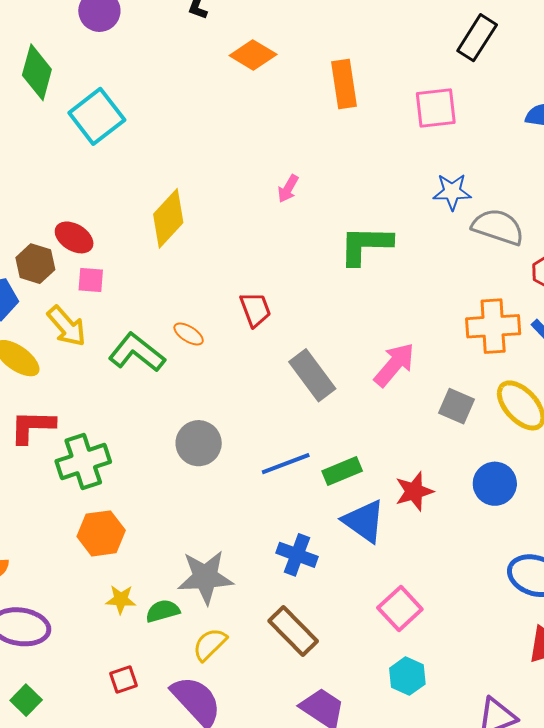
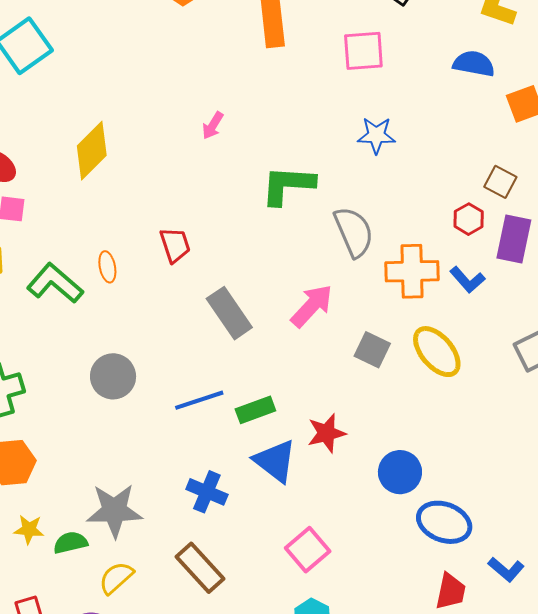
gray semicircle: (498, 227) -> (354, 232), moved, turned 46
orange ellipse: (189, 334) -> (107, 267), turned 44
blue circle: (495, 484) -> (400, 472), moved

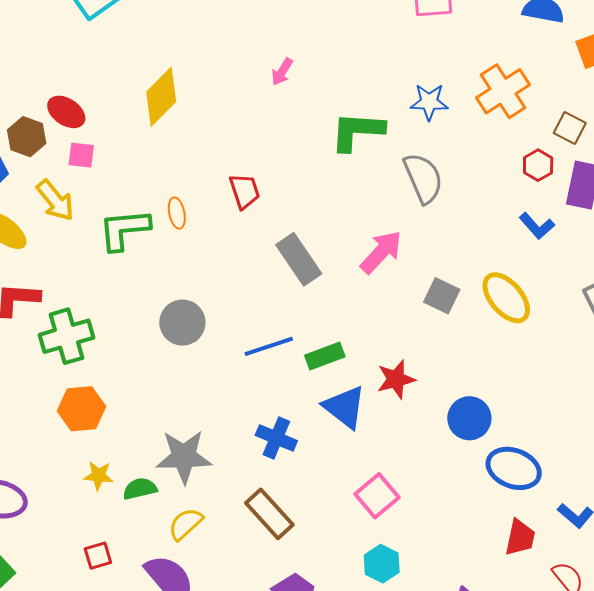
blue star: (376, 135) -> (429, 102), moved
orange cross: (412, 271) -> (503, 91), moved, turned -32
green L-shape: (55, 283) -> (124, 229), turned -46

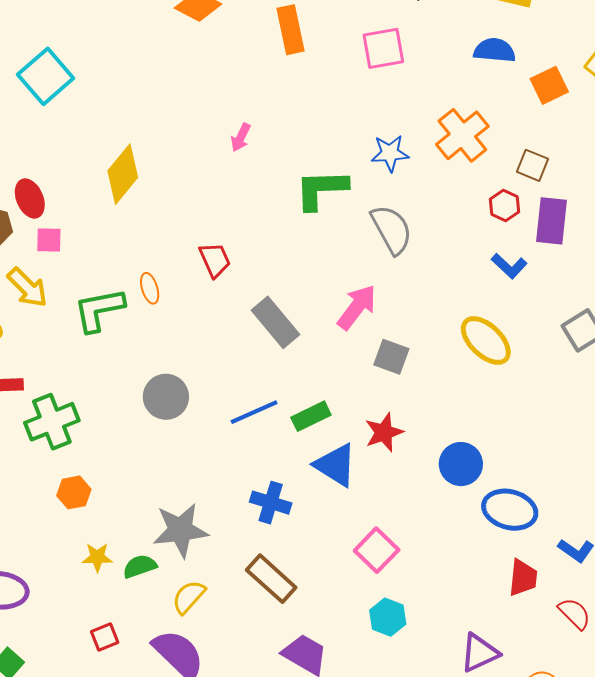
red ellipse: (66, 112) -> (30, 199), turned 39
gray square: (442, 296) -> (391, 357), moved
orange hexagon: (81, 409) -> (74, 492), size x0.7

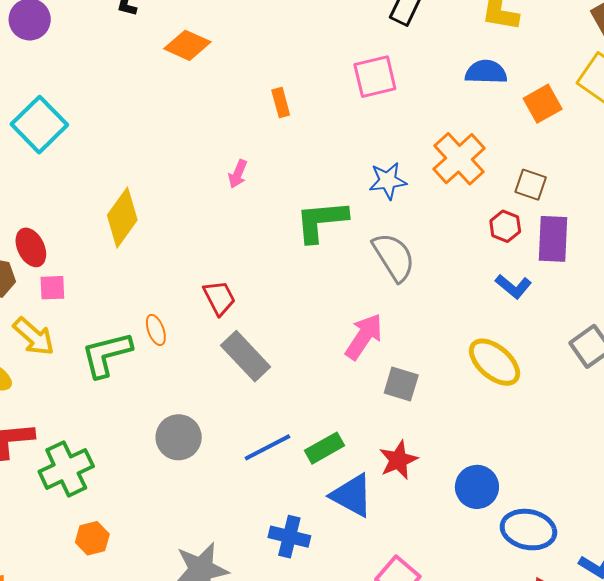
orange rectangle: (290, 30) -> (281, 102), moved, size x0.6
gray rectangle: (276, 322) -> (246, 356), moved

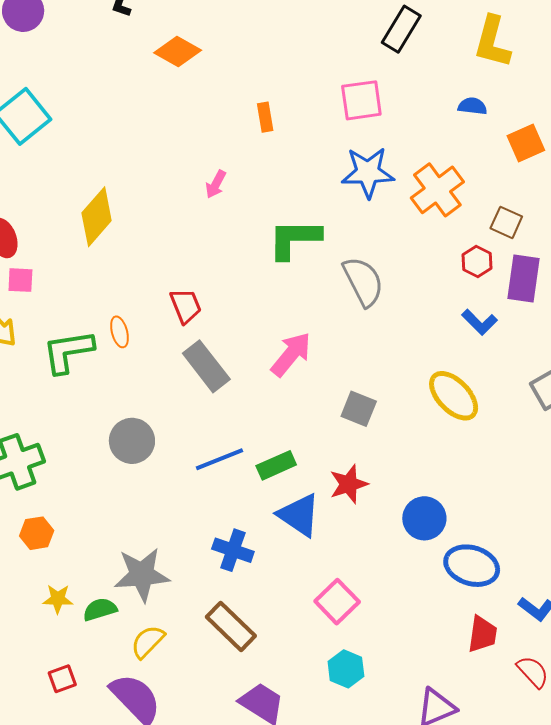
blue semicircle: (486, 72) -> (472, 106), size x0.7
blue star: (388, 181) -> (368, 172), moved, size x1.4
pink arrow: (364, 337) -> (291, 354), moved

